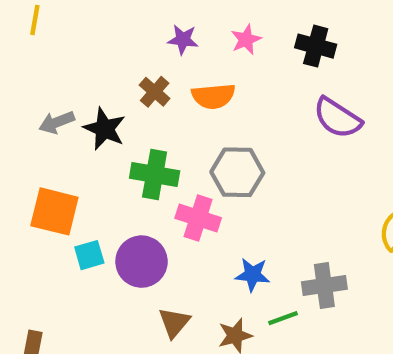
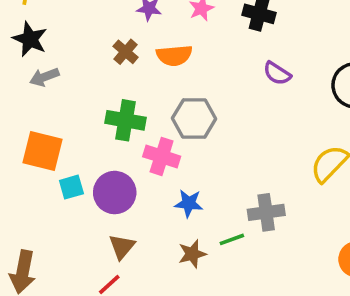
purple semicircle: (337, 118) -> (277, 73), size x0.7
black star: (105, 129) -> (30, 39), moved
blue star: (253, 275) -> (189, 203), moved
brown triangle: (174, 322) -> (122, 247), moved

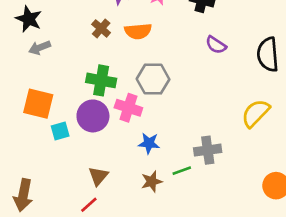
purple circle: (115, 193) -> (93, 116), moved

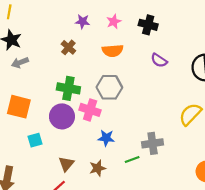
orange semicircle: (138, 31) -> (113, 51), moved
cyan square: (60, 131) -> (35, 140), moved
brown star: (152, 182) -> (98, 168), moved

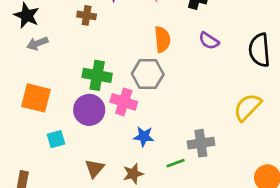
brown cross: (68, 47) -> (87, 15), moved, turned -32
orange semicircle: (113, 51) -> (162, 39), moved, turned -90

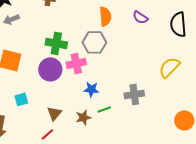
pink cross: (124, 102) -> (76, 63), turned -30
cyan square: (56, 139) -> (21, 99), moved
green line: (176, 163) -> (104, 109), moved

